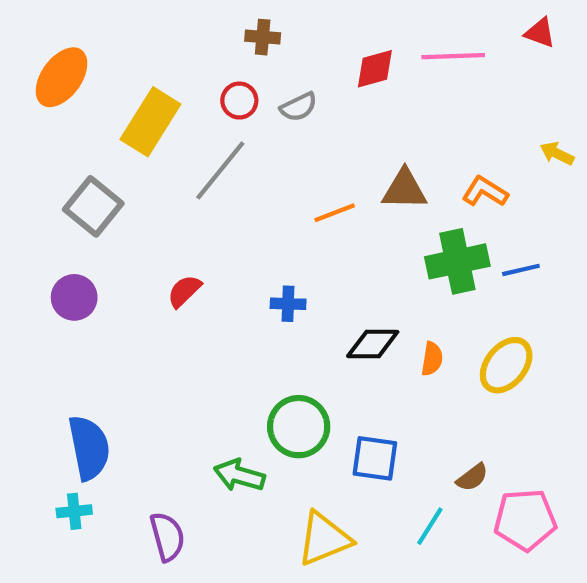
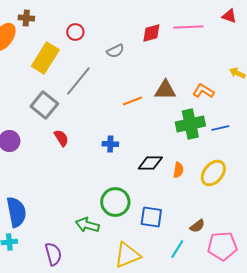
brown cross: (263, 37) -> (26, 18), moved
red circle: (239, 101) -> (75, 32), moved
gray square: (93, 206) -> (44, 105), moved
red semicircle: (184, 291) -> (61, 138), turned 102

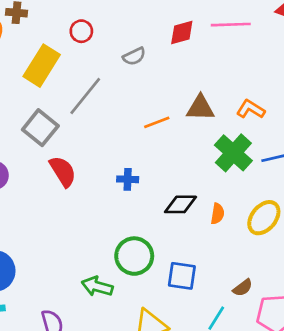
green cross: (190, 124) -> (233, 153), turned -36
red semicircle: (61, 138) -> (63, 171), size x1.4

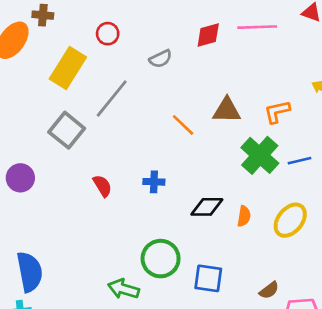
orange L-shape: (251, 109) -> (277, 112), turned -44
orange line: (157, 122) -> (183, 125), turned 65
red semicircle: (63, 171) -> (102, 186), moved, size x0.7

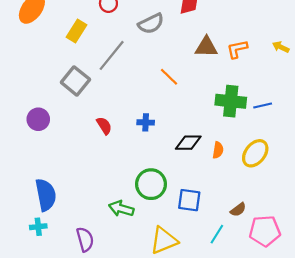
gray semicircle: (161, 59) -> (151, 24), size x1.4
yellow rectangle: (68, 68) -> (77, 31), size x0.7
brown triangle: (227, 110) -> (206, 47), moved
orange L-shape: (277, 112) -> (237, 49), moved
green cross: (260, 155) -> (231, 101), turned -36

